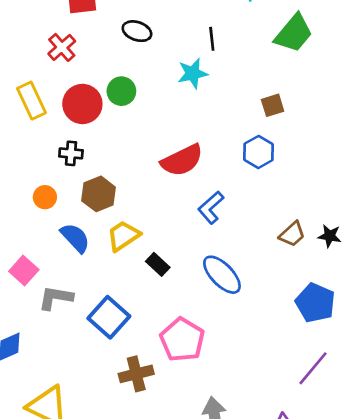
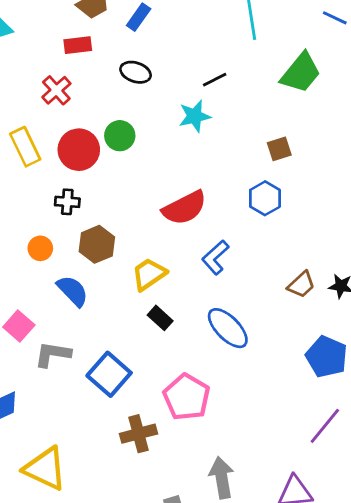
black line: (212, 39) -> (215, 80), turned 70
yellow trapezoid: (123, 236) -> (149, 274), moved

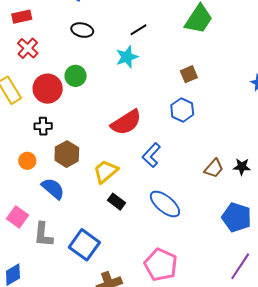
red rectangle: (78, 45) -> (22, 17), moved
gray L-shape: (53, 354) -> (43, 235), turned -88
pink pentagon: (187, 397) -> (161, 265), moved

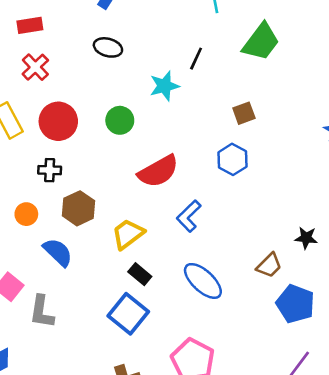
black line: (138, 30) -> (196, 59), moved, turned -36
green circle: (76, 76) -> (120, 120), moved
brown trapezoid: (214, 168) -> (269, 265), moved
blue square: (84, 245) -> (128, 314), moved

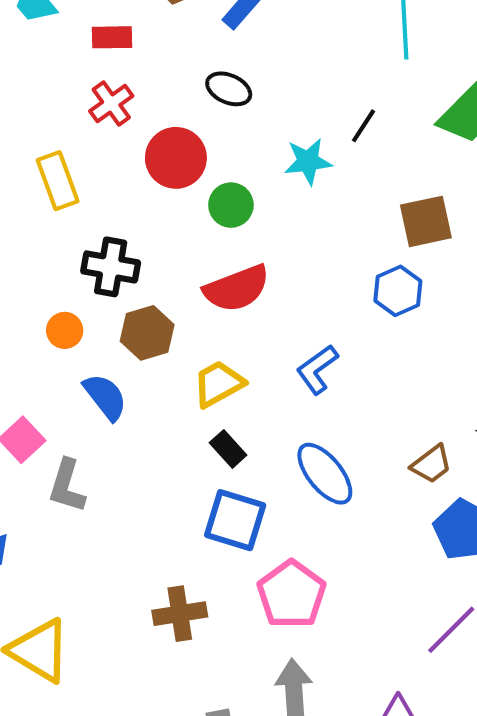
brown square: (244, 113) -> (426, 221), size x1.5
red circle: (58, 121) -> (176, 158), moved
black cross: (50, 170) -> (111, 267), size x1.5
red semicircle: (158, 171) -> (237, 288), moved
blue square: (128, 314) -> (235, 520), moved, turned -30

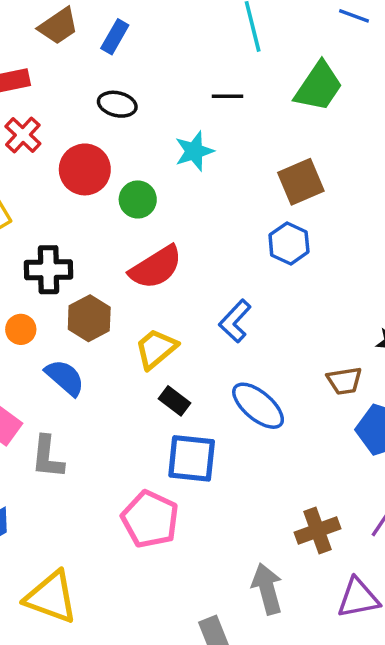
black line: (363, 126) -> (228, 96), moved, turned 68
brown trapezoid: (431, 464) -> (344, 381), turned 39
pink pentagon: (291, 594) -> (150, 519), moved
brown cross: (180, 614) -> (318, 531), moved

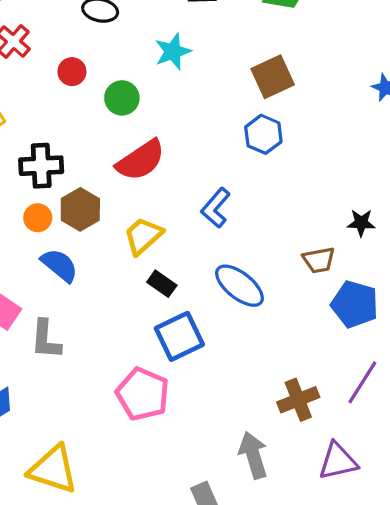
red circle: (85, 169) -> (72, 72), size x0.6
orange circle: (21, 329) -> (38, 218), moved
blue square: (192, 458) -> (179, 336), turned -30

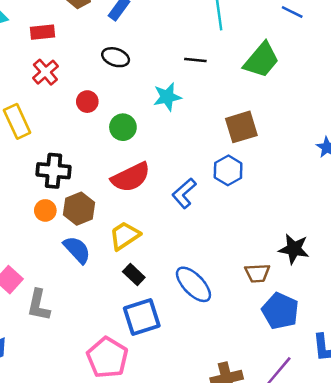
blue L-shape: (216, 208) -> (184, 193), moved
black star: (361, 223) -> (294, 249), size x1.4
blue semicircle: (60, 265) -> (77, 250), moved

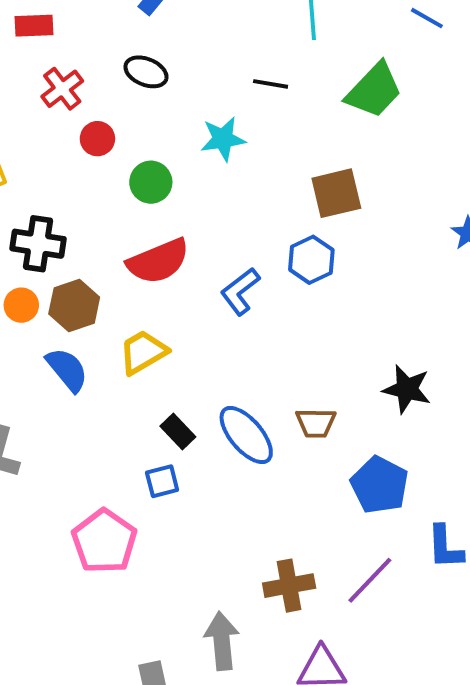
red cross: (45, 72) -> (62, 89), moved
brown trapezoid: (257, 273) -> (316, 423), moved
black rectangle: (134, 274) -> (178, 431), moved
blue square: (142, 317) -> (162, 481), size x0.6

